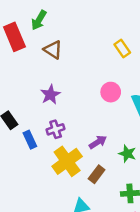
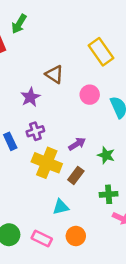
yellow rectangle: (122, 48) -> (101, 52), size x1.5
brown triangle: (53, 50) -> (54, 74), moved
yellow cross: (67, 161) -> (47, 163), turned -32

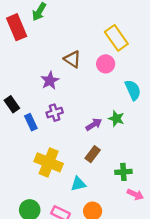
pink circle: (90, 95) -> (106, 64), moved
green star: (106, 155) -> (116, 119), moved
yellow cross: (47, 163) -> (49, 162), moved

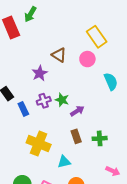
green star: (116, 119) -> (62, 100), moved
brown rectangle: (93, 154) -> (76, 136), turned -56
green cross: (123, 172) -> (100, 138), moved

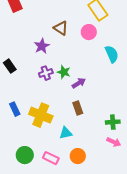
blue rectangle: (23, 109) -> (15, 109), moved
green cross: (100, 138) -> (113, 122), moved

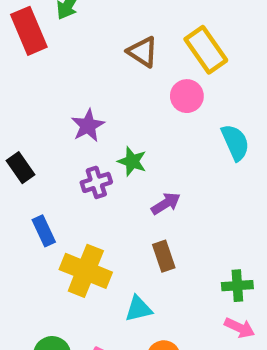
brown triangle: (61, 28) -> (143, 52), moved
green star: (64, 72) -> (132, 161), moved
blue rectangle: (15, 109) -> (44, 231), moved

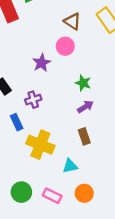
pink circle: (187, 96) -> (65, 46), moved
green star: (132, 161) -> (83, 83), moved
purple cross: (96, 182) -> (33, 100), moved

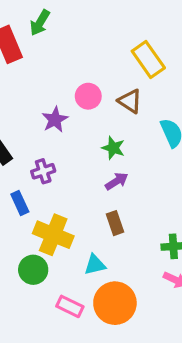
brown triangle: (72, 21) -> (130, 101), moved
green circle: (21, 192) -> (33, 270), moved
orange circle: (84, 193) -> (115, 303), size x1.6

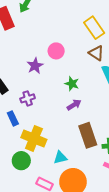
brown triangle: (130, 101) -> (96, 53), moved
brown rectangle: (115, 223) -> (88, 135), moved, size x1.6

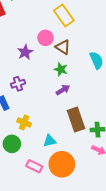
yellow rectangle: (94, 28) -> (64, 15), moved
brown triangle: (96, 53) -> (63, 47), moved
yellow cross: (34, 139) -> (24, 122), size x0.6

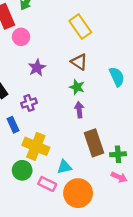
pink circle: (46, 38) -> (21, 37), moved
purple arrow: (63, 90) -> (79, 110), turned -64
yellow cross: (24, 122) -> (36, 146), size x1.6
pink rectangle: (34, 166) -> (47, 184), moved

